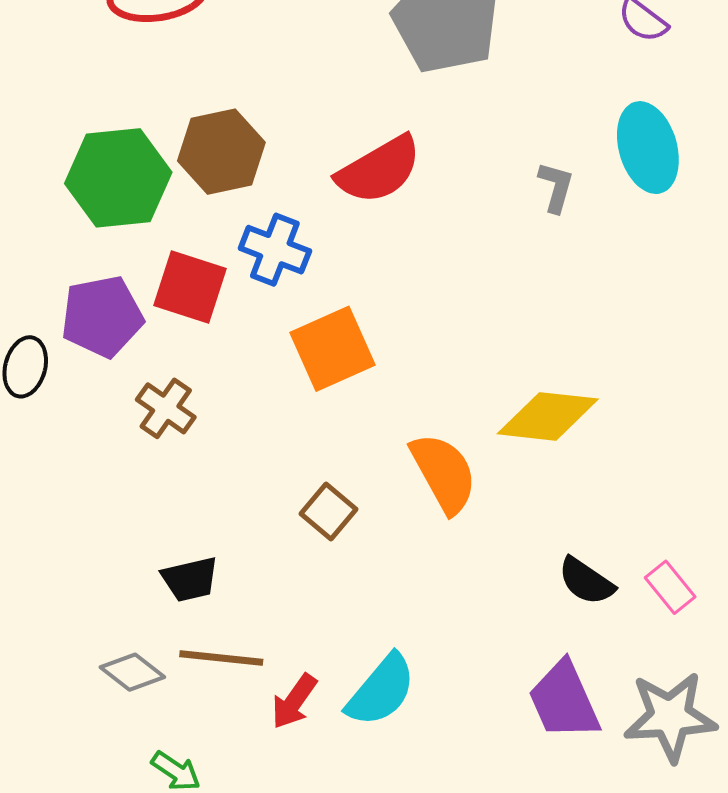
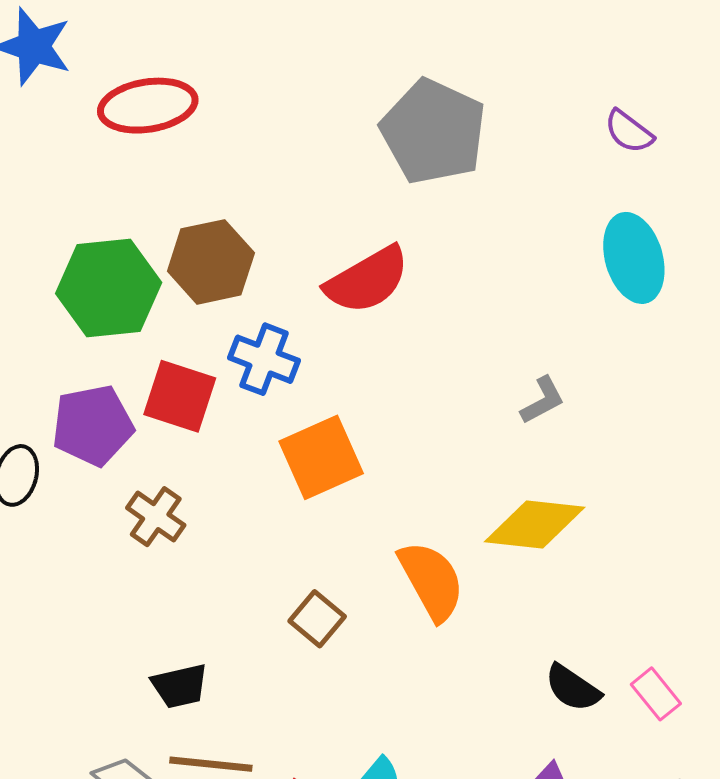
gray L-shape: (556, 187) -> (543, 400), moved, turned 46

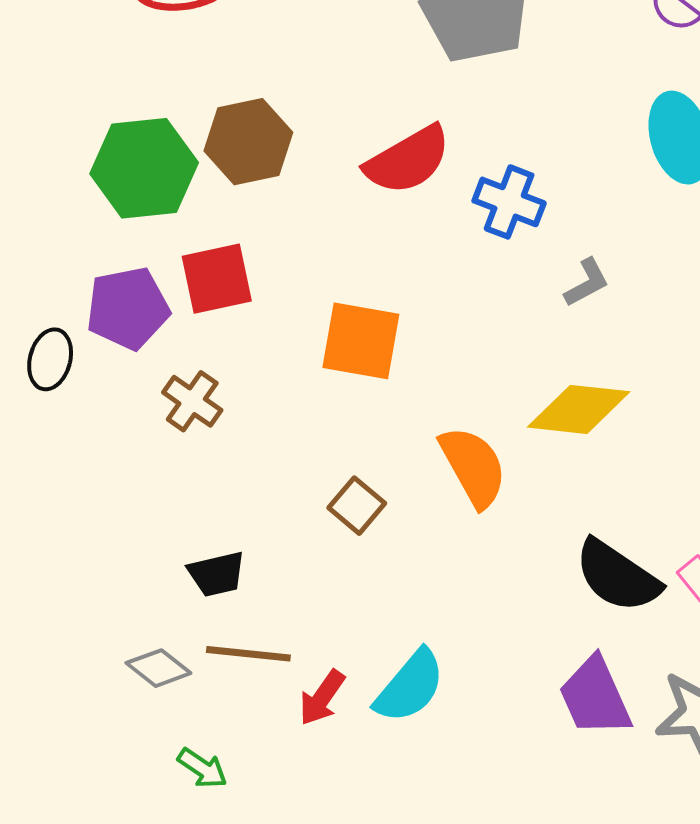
blue cross: (264, 359) -> (509, 202), moved
red square: (180, 396) -> (217, 279), turned -30
orange square: (321, 457) -> (361, 341), turned 34
black semicircle: (573, 688) -> (617, 576), size x1.5

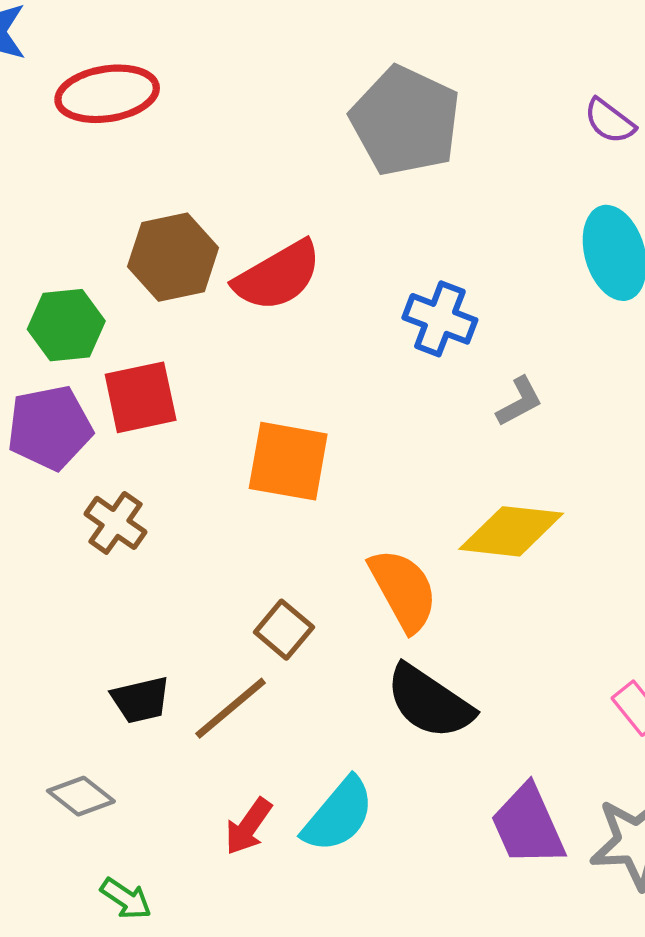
red semicircle: (408, 160) -> (278, 276), moved
green hexagon: (144, 168) -> (66, 325), moved, size x0.7
black semicircle: (617, 576) -> (429, 702), moved
brown line: (248, 654) -> (231, 708), moved, turned -46

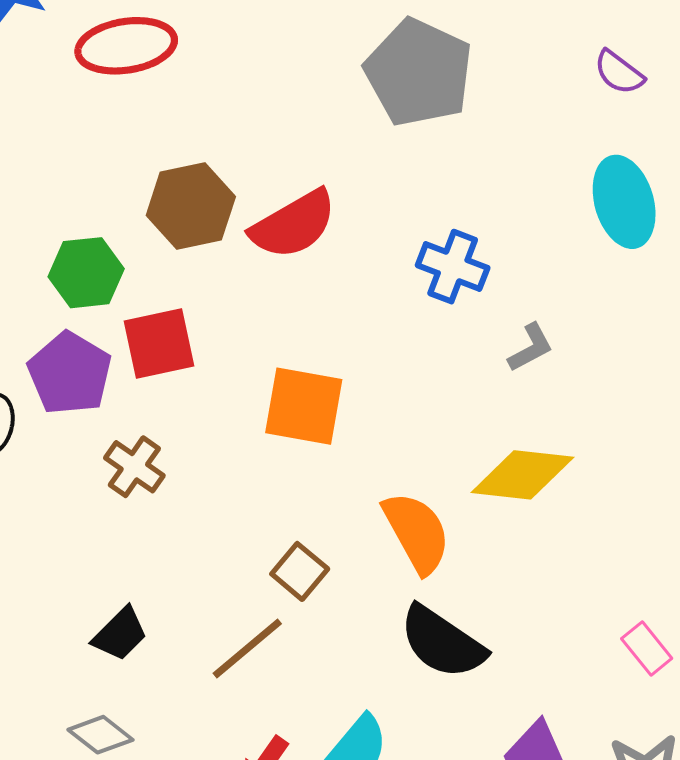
purple pentagon: (50, 428) -> (70, 373), turned -30
black trapezoid: (141, 700) -> (120, 634), moved, turned -32

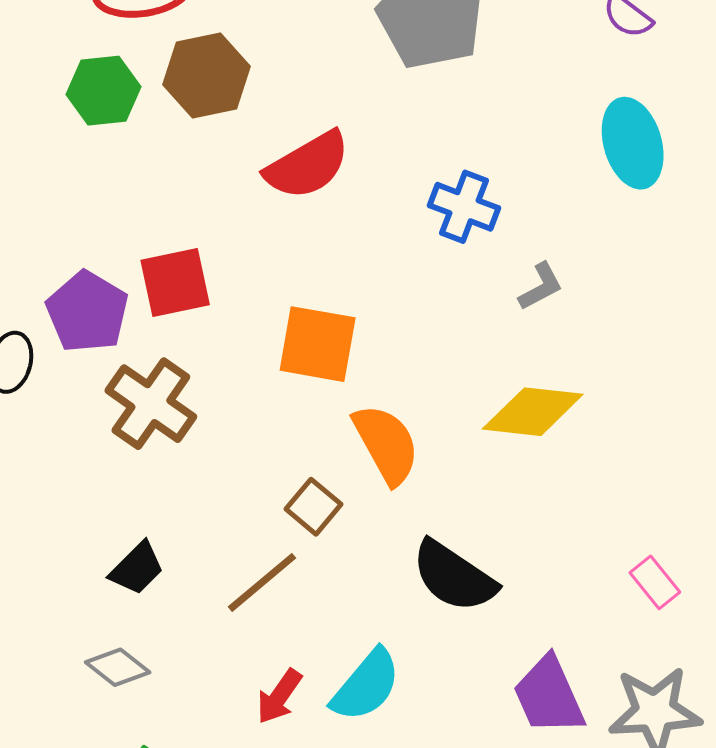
brown hexagon: (191, 206) -> (206, 75), moved
green hexagon: (86, 273) -> (103, 91), moved
brown cross: (134, 467) -> (151, 404), size x1.5
orange semicircle: (417, 532) -> (386, 444), moved

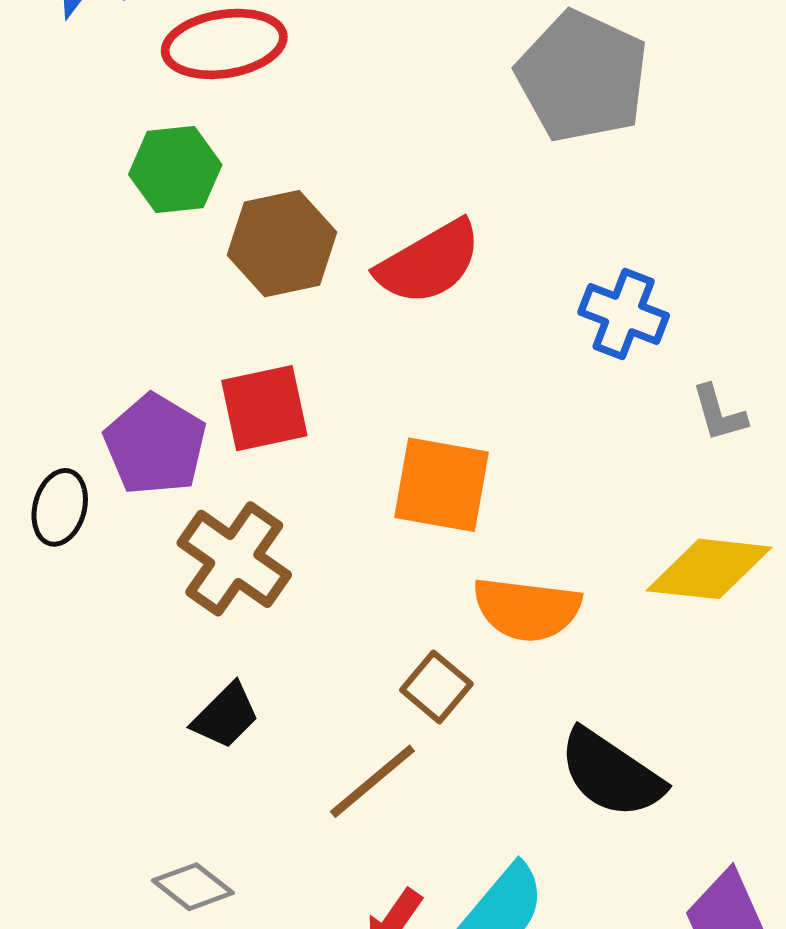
brown hexagon: (206, 75) -> (282, 244), moved
gray L-shape: (541, 287) -> (719, 413), turned 102
orange semicircle: (386, 444) -> (527, 609), turned 126
black trapezoid: (137, 568) -> (225, 716), moved

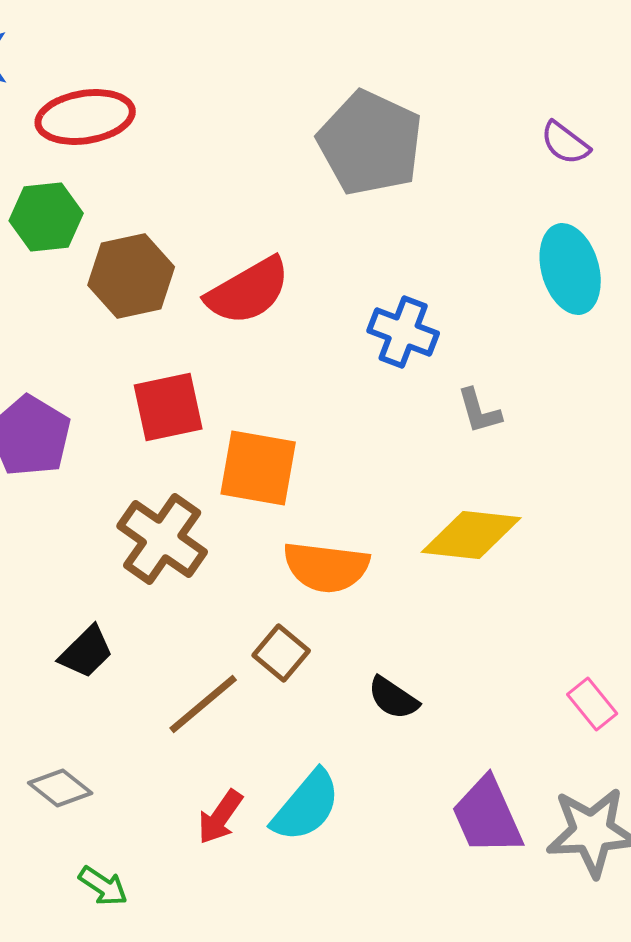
red square: (264, 408) -> (168, 407), moved
brown cross: (234, 559) -> (162, 539), moved
brown square: (436, 687) -> (281, 653), moved
black semicircle: (611, 774) -> (393, 698), size x0.6

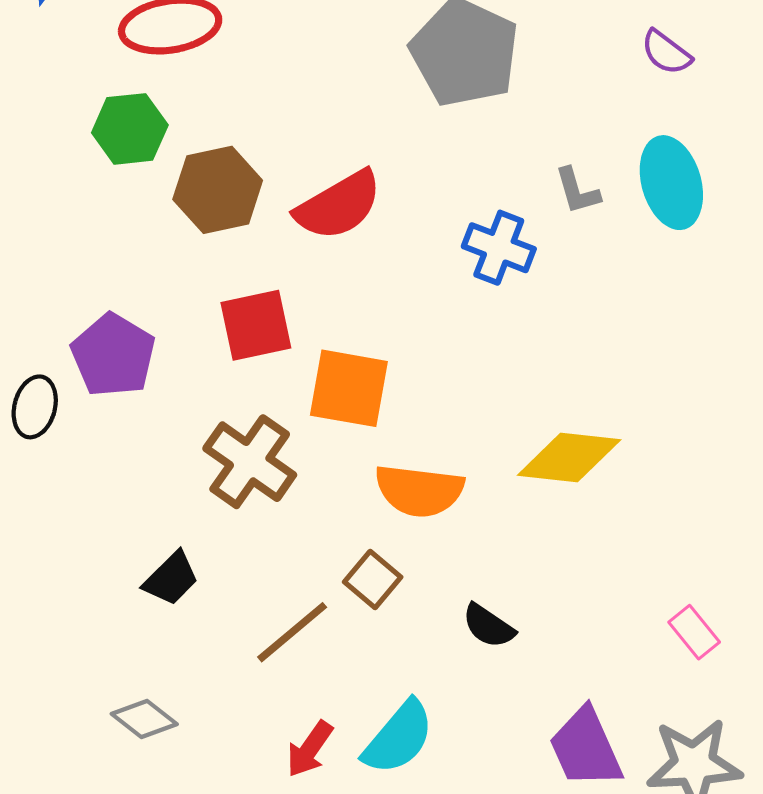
gray L-shape: (479, 411) -> (577, 191), moved

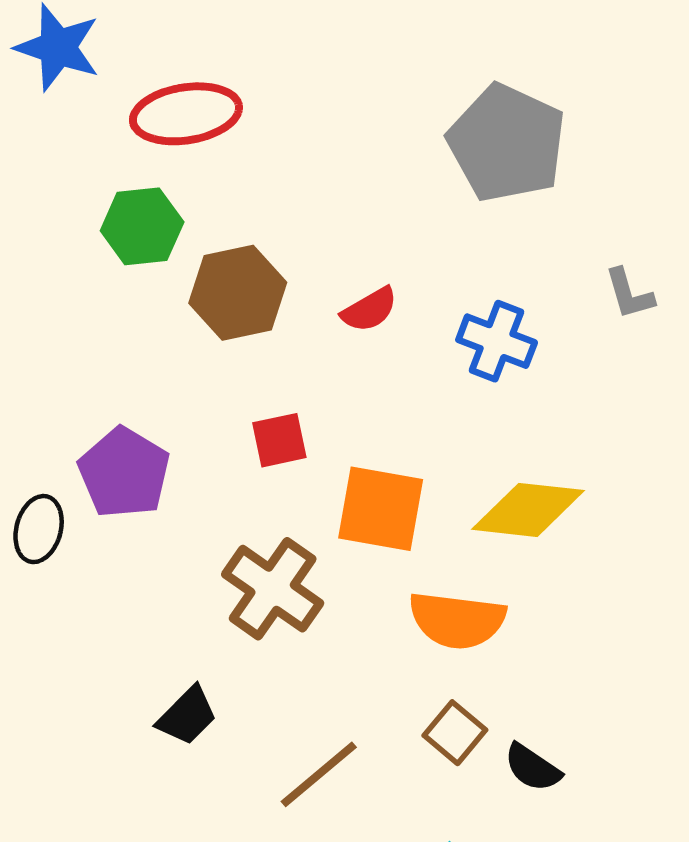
red semicircle: (339, 205) -> (369, 310), size x0.6
blue cross: (499, 248) -> (497, 341), moved
red square: (256, 325) -> (279, 440), size x0.7
yellow diamond: (569, 458) -> (528, 510), moved
brown square: (373, 579) -> (455, 733), moved

